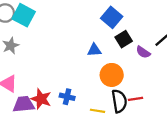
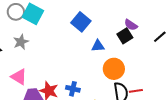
blue square: (112, 17) -> (81, 22), moved
purple semicircle: (143, 52) -> (131, 25), moved

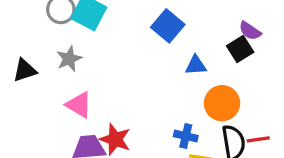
pink triangle: (19, 77) -> (79, 105), moved
blue cross: (73, 89) -> (186, 136), moved

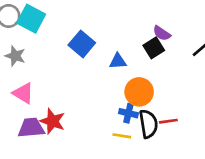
blue square: (168, 26) -> (82, 44), moved
gray star: (69, 59) -> (15, 56), turned -30
blue cross: (186, 136) -> (128, 113), moved

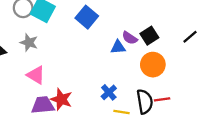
purple semicircle: (162, 33) -> (130, 38), moved
blue square: (82, 44) -> (87, 17), moved
orange circle: (139, 92) -> (153, 65), moved
blue cross: (128, 113) -> (109, 92), moved, turned 35

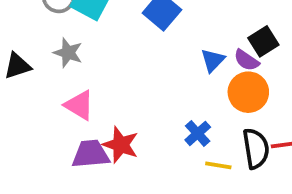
purple semicircle: (130, 38) -> (246, 60), moved
blue triangle: (118, 47) -> (213, 60), turned -42
orange circle: (153, 65) -> (248, 92), moved

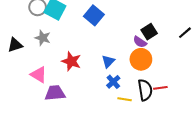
blue triangle: (213, 60) -> (108, 61), moved
pink triangle: (79, 105) -> (39, 75), moved
red star: (121, 145) -> (71, 61), moved

